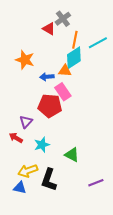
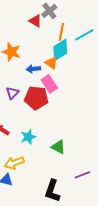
orange triangle: (65, 71) -> (51, 63), turned 32
purple triangle: (26, 122) -> (12, 93), moved
black L-shape: (49, 180) -> (52, 191), moved

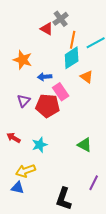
orange triangle: (51, 63) -> (87, 77), moved
green triangle: (58, 147) -> (85, 145), moved
purple line: (82, 175) -> (94, 183), turned -42

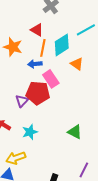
red triangle: (47, 29) -> (37, 30), moved
orange line: (73, 40) -> (43, 48), moved
purple triangle: (24, 101) -> (22, 101), moved

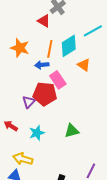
red triangle: (37, 30) -> (44, 21), moved
green triangle: (75, 132) -> (72, 131), moved, turned -42
yellow arrow: (16, 158) -> (23, 159), turned 36

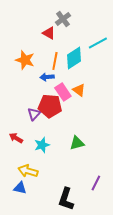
orange triangle: (84, 65) -> (79, 90), moved

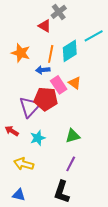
purple triangle: (34, 114) -> (30, 107), size x1.6
purple line: (96, 183) -> (71, 164), moved
blue triangle: (20, 188) -> (19, 195), moved

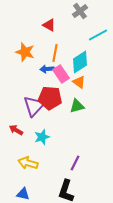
gray cross: (59, 12) -> (80, 11), moved
cyan diamond: (70, 51) -> (80, 62), moved
pink rectangle: (59, 85) -> (61, 74), moved
green triangle: (73, 136) -> (77, 106), moved

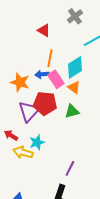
orange star: (25, 52) -> (20, 82), moved
yellow arrow: (28, 163) -> (23, 152), moved

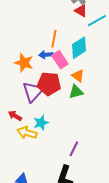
red triangle: (44, 30) -> (81, 11), moved
orange triangle: (74, 87) -> (78, 76), moved

